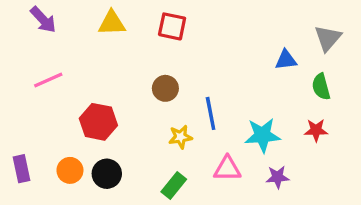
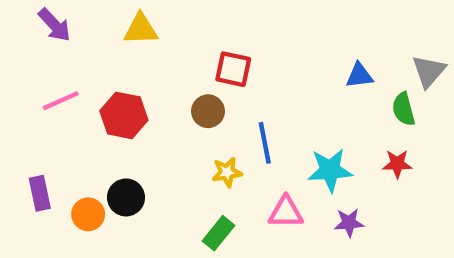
red square: (172, 26) -> (233, 69), moved
gray triangle: (328, 38) -> (429, 71), moved
red hexagon: (98, 122) -> (124, 115), moved
purple rectangle: (21, 169) -> (40, 193), moved
black circle: (107, 174) -> (126, 197), moved

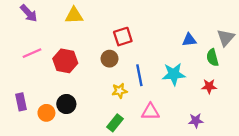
red square: (233, 69) -> (123, 37), turned -30
cyan star: (330, 170) -> (174, 74), moved
purple star: (349, 223) -> (196, 121), moved

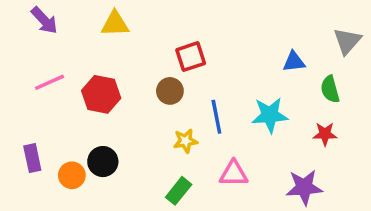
gray triangle: (226, 38) -> (347, 41), moved
purple star: (196, 121) -> (304, 187), size x1.5

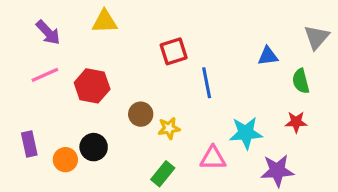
purple arrow: (44, 20) -> (48, 33), moved
brown circle: (170, 91) -> (141, 114), moved
cyan star: (270, 115) -> (246, 133), moved
blue line: (216, 117) -> (207, 83), moved

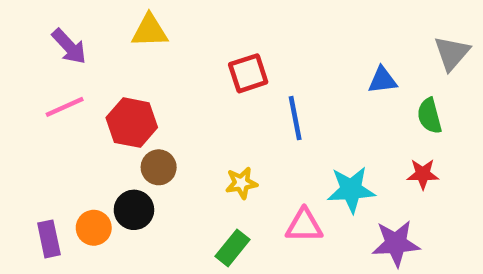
brown circle: (141, 114) -> (159, 167), moved
purple rectangle: (29, 144) -> (49, 239), moved

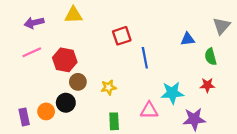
purple arrow: (69, 46) -> (34, 23), turned 120
yellow star: (241, 183) -> (109, 87), moved
green rectangle: (232, 248) -> (114, 121), turned -42

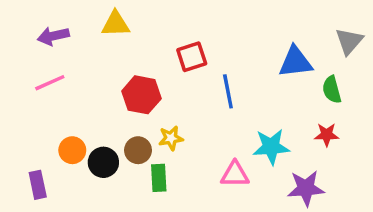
blue triangle: (188, 39) -> (295, 62), size x1.5
red hexagon: (65, 60) -> (141, 95), moved
brown circle: (78, 82) -> (138, 150), moved
orange circle: (46, 111) -> (72, 150), moved
green rectangle: (114, 121) -> (159, 178), moved

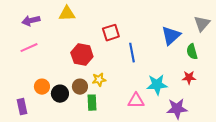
blue triangle: (295, 62) -> (171, 36), turned -35

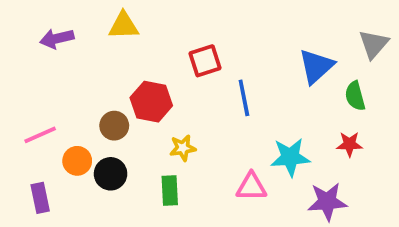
pink line: (29, 48) -> (40, 135), moved
brown circle: (80, 87) -> (114, 126), moved

